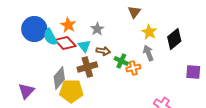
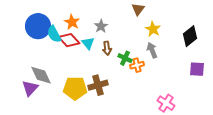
black diamond: (174, 39) -> (190, 36), moved
brown arrow: (103, 51) -> (107, 48), turned 72
brown cross: (87, 67) -> (98, 85), moved
gray diamond: (59, 78) -> (41, 75), moved, turned -65

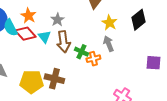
black diamond: (190, 36) -> (138, 20), moved
brown arrow: (107, 48) -> (63, 42), size x1.5
brown cross: (98, 85) -> (54, 79), turned 30

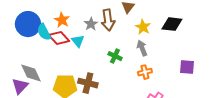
black diamond: (138, 20) -> (172, 24), turned 45
brown arrow: (63, 42) -> (108, 20), moved
orange cross: (93, 59) -> (145, 72), moved

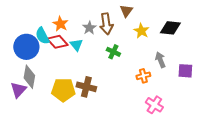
blue circle: (28, 24) -> (26, 47), moved
gray arrow: (142, 48) -> (160, 60), moved
green cross: (115, 56) -> (113, 52), moved
gray diamond: (31, 73) -> (29, 77), turned 35

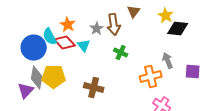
yellow star: (141, 31) -> (166, 16), moved
orange cross: (143, 76) -> (151, 76), size x1.5
yellow pentagon: (63, 90) -> (54, 76), moved

